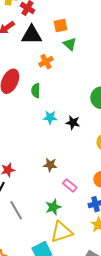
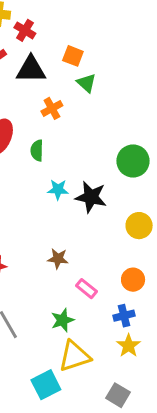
orange square: (60, 26) -> (73, 56), turned 32
black star: (73, 123) -> (91, 197), size x1.5

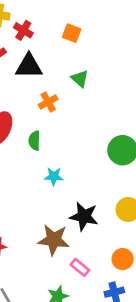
orange square: (73, 56) -> (72, 33), moved
black star: (91, 197) -> (84, 216), moved
brown star: (58, 259) -> (54, 240), size x1.6

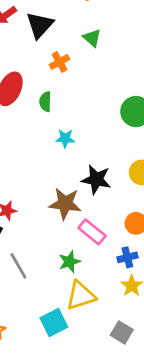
black triangle: (29, 66) -> (40, 25), turned -48
pink rectangle: (80, 267) -> (92, 232), size x1.4

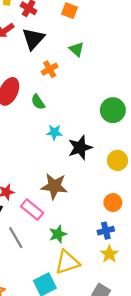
green semicircle: (45, 102) -> (38, 102), turned -35
black star: (96, 179) -> (80, 148), moved, turned -30
pink rectangle: (92, 232) -> (32, 210), moved

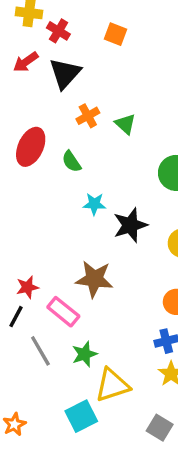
green triangle: (77, 49) -> (125, 124), moved
green star: (58, 234) -> (85, 354), moved

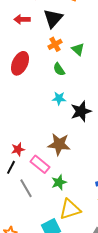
red arrow: (26, 62) -> (22, 19), moved, turned 35
black triangle: (65, 73) -> (53, 18), moved
green semicircle: (71, 162) -> (59, 69), moved
green star: (85, 354) -> (59, 182), moved

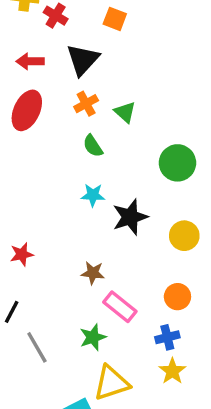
red ellipse: (20, 63) -> (27, 110), moved
brown star: (59, 144) -> (93, 273), size x0.6
red star: (18, 149) -> (22, 254), moved
pink rectangle: (40, 164) -> (120, 307), moved

